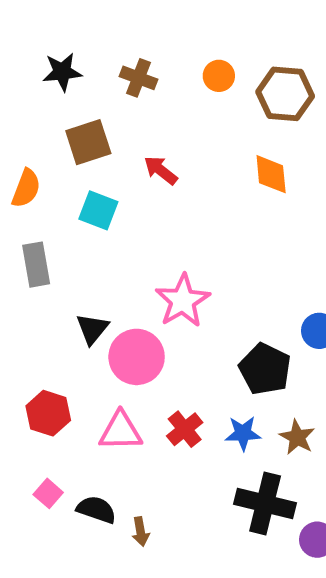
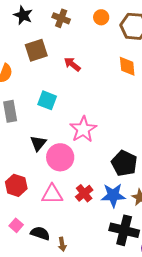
black star: (62, 72) -> (23, 15), turned 30
cyan square: (98, 210) -> (47, 100), moved
blue star: (243, 433) -> (113, 195), size x1.4

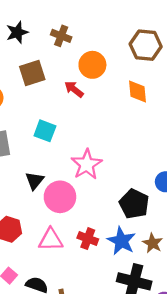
black star: (23, 15) -> (17, 32), turned 30
orange circle: (101, 17) -> (92, 65), moved, size x1.5
red cross: (84, 193) -> (88, 239), turned -30
blue star: (113, 195) -> (121, 241), turned 30

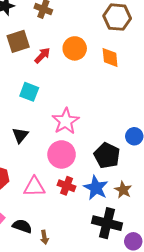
orange circle: (92, 65) -> (75, 48), moved
red arrow: (74, 89) -> (42, 55), moved, turned 96
pink circle: (60, 197) -> (62, 154), moved

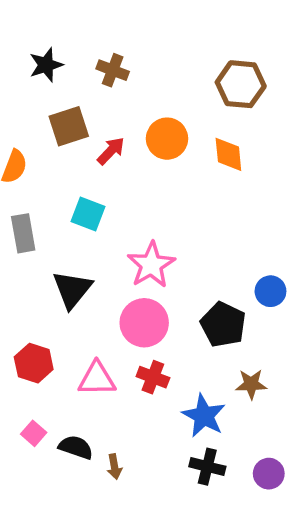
black triangle: (20, 135) -> (72, 289), size x1.4
blue star: (96, 188) -> (204, 416), moved
brown star: (123, 190) -> (251, 384), turned -30
black cross: (107, 223) -> (207, 467), moved, size x0.7

